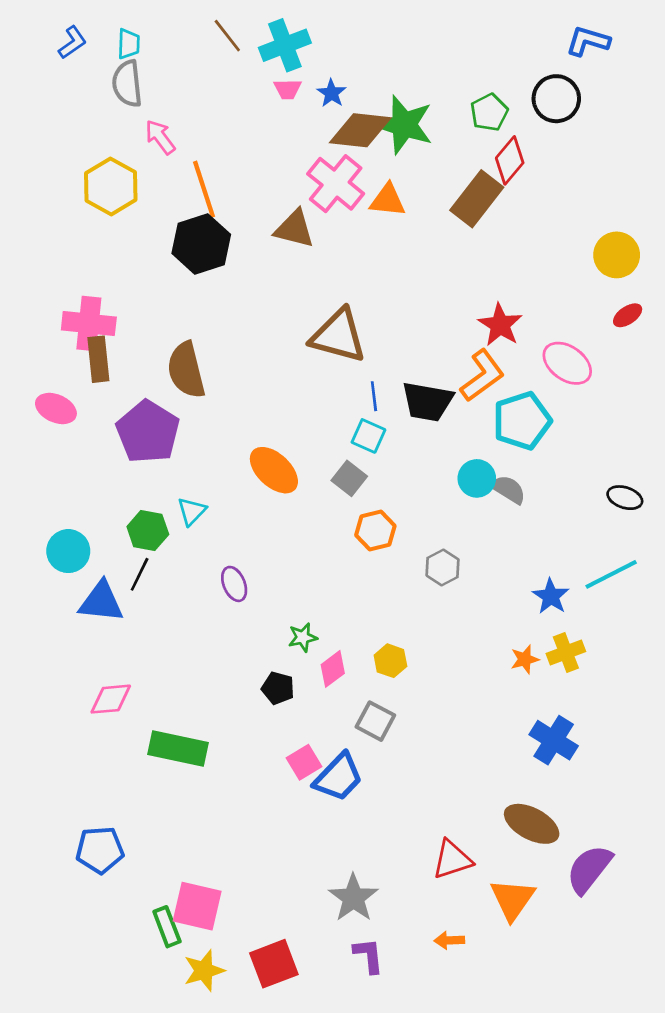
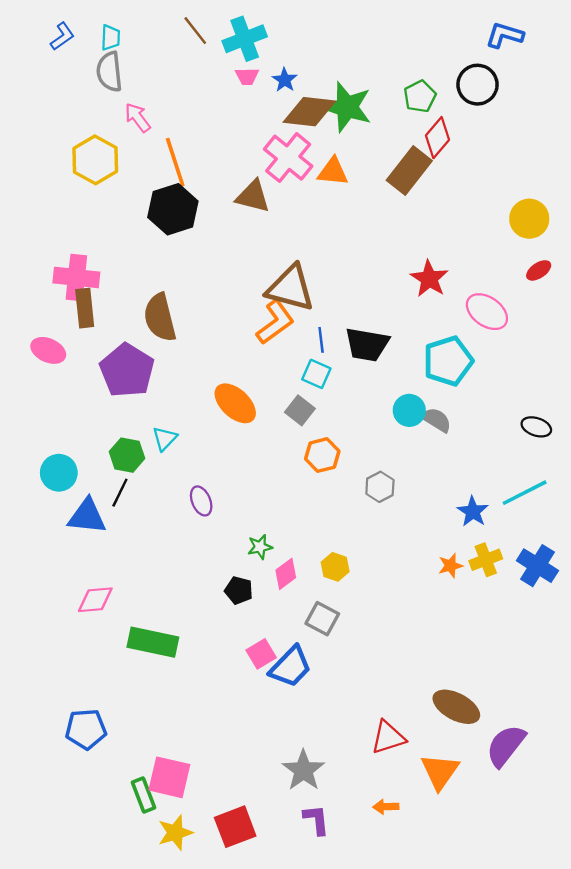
orange L-shape: (482, 376) -> (275, 322), moved
blue cross: (554, 740) -> (537, 566), moved

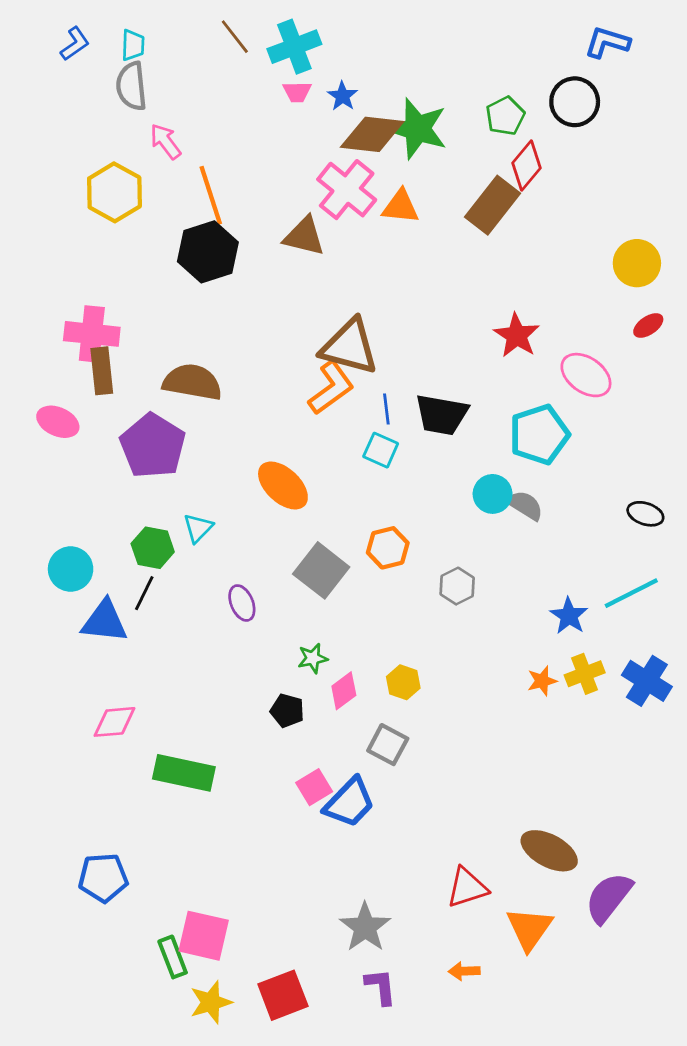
brown semicircle: (160, 317) -> (192, 382), turned 114
gray square: (300, 410) -> (321, 570), moved, size x1.5

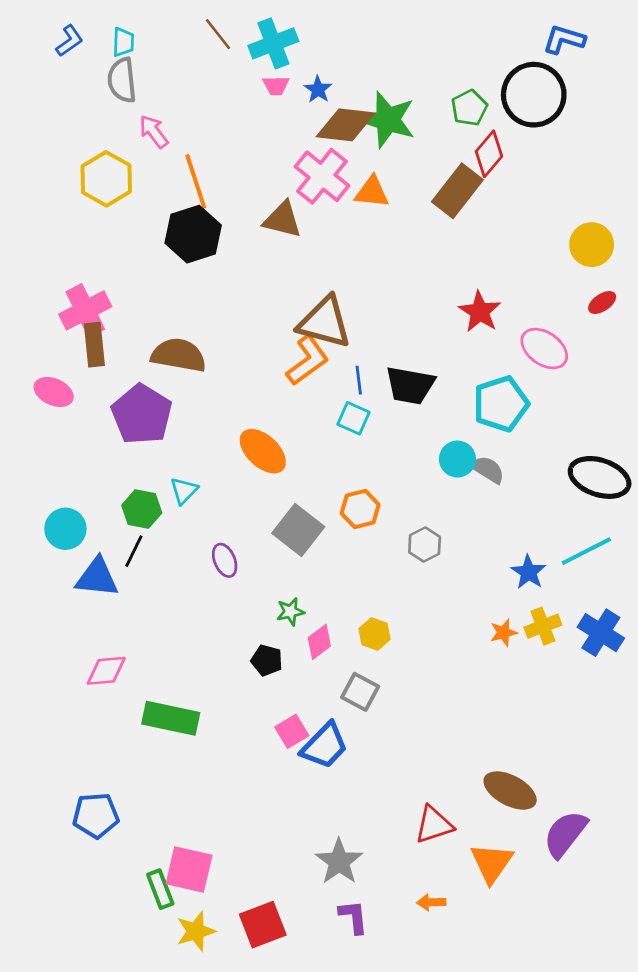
black circle: (575, 102) -> (534, 95), size x1.4
pink cross: (92, 334) -> (85, 310), turned -33
black ellipse: (645, 514) -> (600, 477), size x1.8

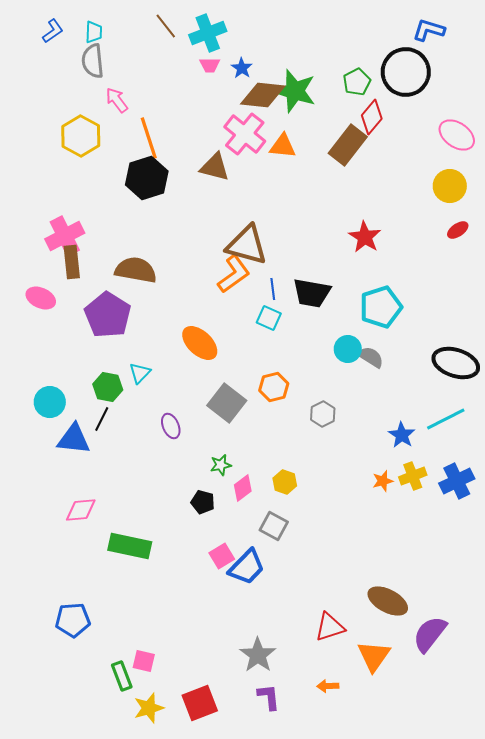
pink ellipse: (544, 349) -> (457, 135), moved
blue cross: (601, 633) -> (457, 481), turned 32
pink square: (189, 869) -> (144, 661), size x0.6

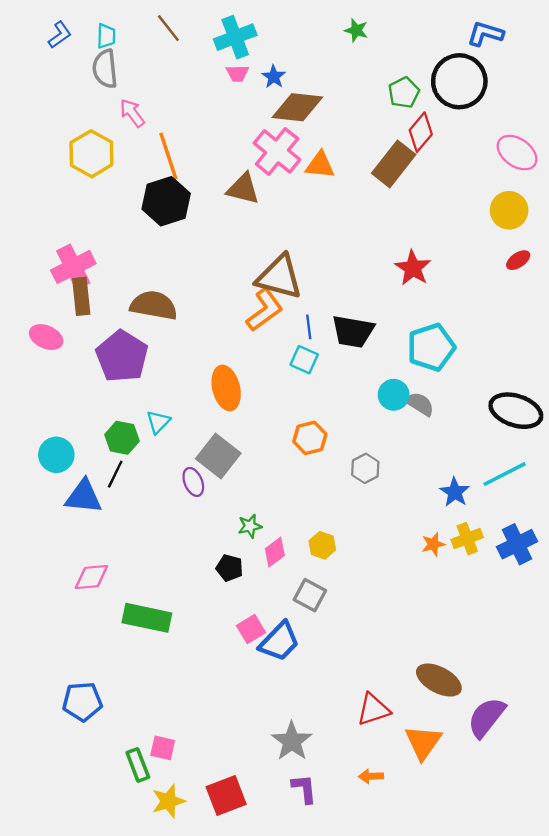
brown line: (166, 26) -> (168, 28), moved
green star: (295, 91) -> (356, 30), moved, size x0.5
orange ellipse: (200, 343) -> (226, 388), turned 33
gray square: (227, 403) -> (218, 456), moved

